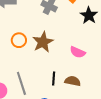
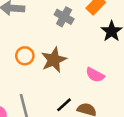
black line: (54, 78) -> (64, 105), turned 40

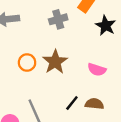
gray cross: (64, 17) -> (58, 19), turned -36

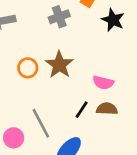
pink semicircle: (97, 70) -> (103, 83), moved

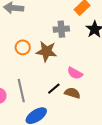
gray cross: (59, 17) -> (61, 29), moved
brown star: (59, 65) -> (46, 51), turned 30

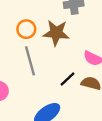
gray line: (21, 91) -> (30, 61), moved

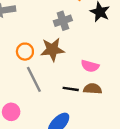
black line: (68, 79) -> (71, 89), turned 63

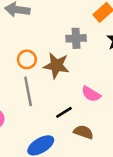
black line: (71, 89) -> (64, 112), turned -56
brown semicircle: (93, 89) -> (83, 132), moved

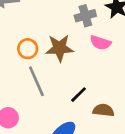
gray cross: (76, 38) -> (85, 16), moved
pink semicircle: (91, 94) -> (100, 43), moved

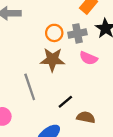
orange circle: (28, 49) -> (54, 33), moved

